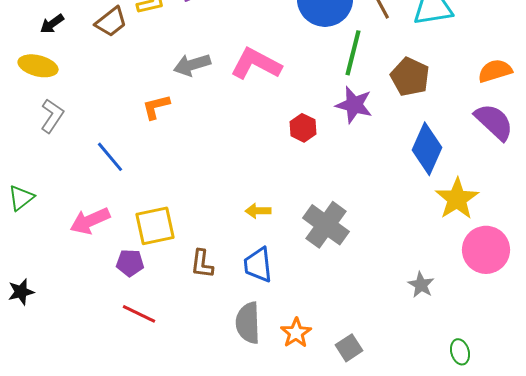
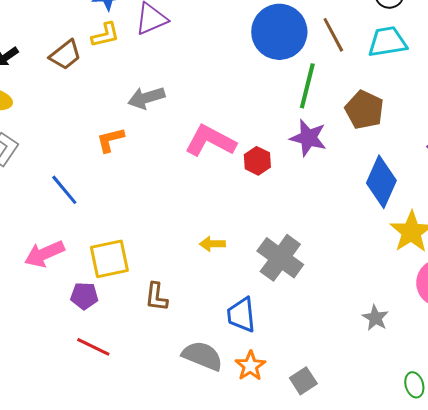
pink L-shape: (256, 64) -> (210, 141), moved
blue trapezoid: (258, 265) -> (241, 315), moved
gray semicircle: (248, 323) -> (202, 356), turned 114

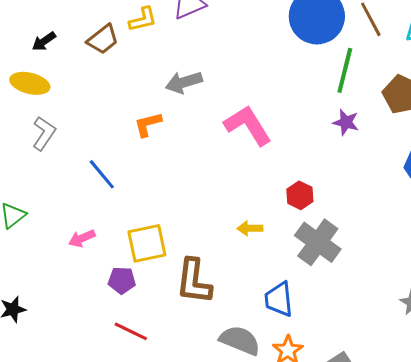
purple star: (308, 138) -> (346, 122), size x0.7
pink L-shape: (210, 141) -> (248, 125), turned 30
red hexagon: (257, 161) -> (300, 195), moved
pink arrow: (44, 254) -> (82, 238), size x0.7
brown L-shape: (156, 297) -> (194, 281), size x1.6

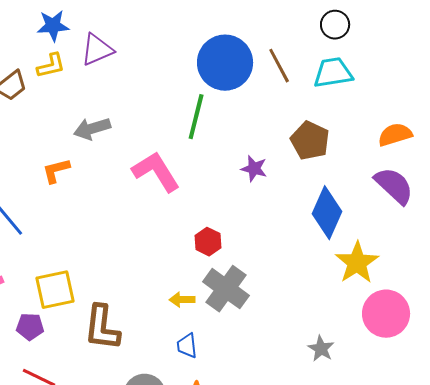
green line: (345, 70) -> (196, 117), moved
yellow arrow: (250, 228) -> (182, 300), moved
blue trapezoid: (279, 299) -> (187, 346), size x0.7

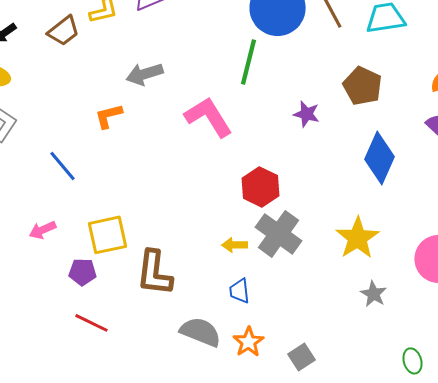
red hexagon: (208, 242) -> (260, 187), size x1.4
yellow star: (357, 263) -> (358, 238), moved

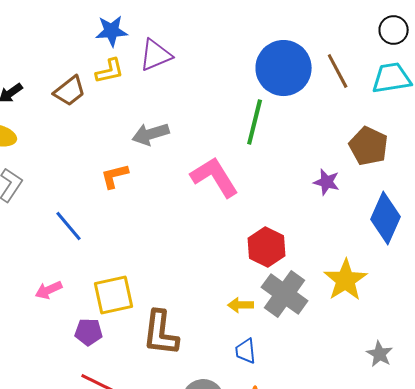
purple star: (306, 114) -> (327, 182), moved
yellow star: (358, 238) -> (346, 280), moved

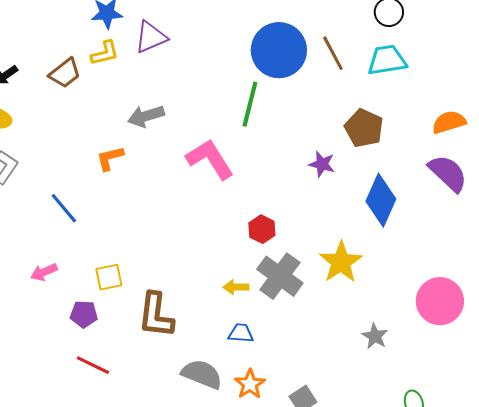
red hexagon: (267, 247) -> (262, 229), size x0.7
yellow square: (114, 295) -> (109, 277), size x0.7
blue trapezoid: (246, 351) -> (241, 333), turned 100

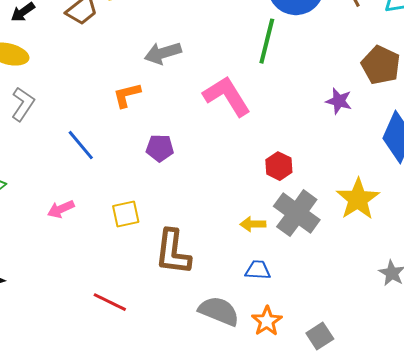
purple pentagon: (84, 314) -> (160, 148), moved

